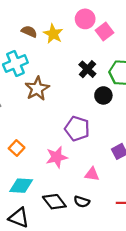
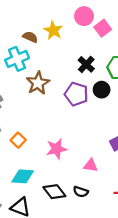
brown semicircle: (29, 32) -> (30, 37), moved
purple pentagon: (77, 129) -> (76, 94), moved

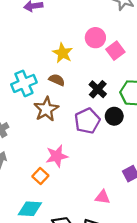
brown semicircle: (30, 37) -> (57, 80), moved
purple pentagon: (76, 94) -> (87, 121), turned 30
orange square: (18, 140) -> (40, 176), moved
pink star: (57, 149) -> (57, 156), moved

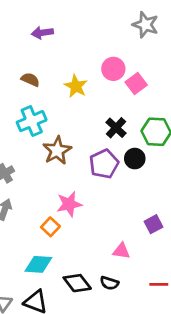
brown semicircle: (57, 80) -> (30, 80), moved

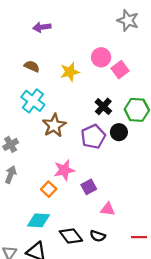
yellow star: (76, 86) -> (70, 72), turned 30
cyan cross: (32, 121) -> (33, 101), turned -30
purple square: (153, 224) -> (89, 187), moved

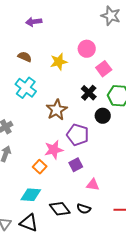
pink square: (120, 70) -> (104, 69), moved
brown star: (54, 125) -> (57, 110), moved
purple pentagon: (93, 137) -> (78, 135), moved, turned -30

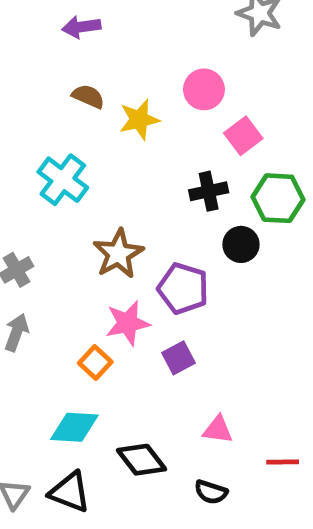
brown semicircle: (25, 57) -> (88, 96), moved
black cross: (89, 93) -> (209, 191), turned 35
brown star: (57, 110) -> (118, 254), moved
pink triangle: (93, 185) -> (218, 430), moved
black semicircle: (84, 209) -> (211, 492), moved

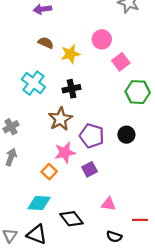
black cross: (209, 191) -> (72, 89), moved
black circle: (241, 244) -> (126, 135), moved
black semicircle: (211, 492) -> (114, 237), moved

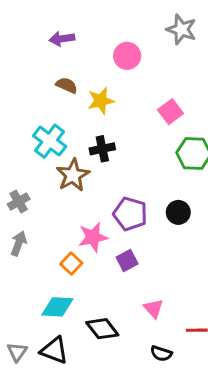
pink circle: (102, 39) -> (127, 56), moved
brown star: (60, 119) -> (73, 175), moved
pink triangle: (109, 204) -> (153, 308), turned 40

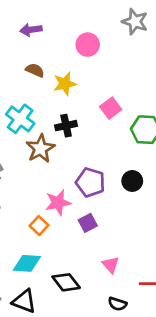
pink square: (171, 112) -> (111, 108), moved

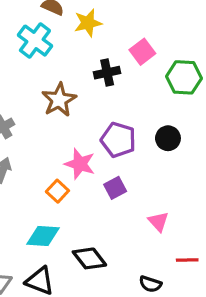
cyan cross: (20, 119) -> (35, 41), moved
black cross: (66, 126) -> (107, 73), moved
pink star: (58, 203) -> (80, 164), turned 30
pink triangle: (111, 265) -> (158, 222), moved

